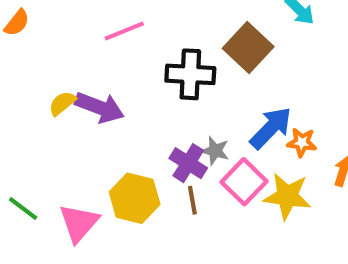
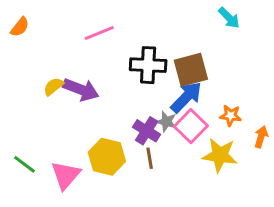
brown square: (248, 48) -> (191, 70), moved, turned 32
blue arrow: (271, 128) -> (186, 97), moved
pink square: (244, 182) -> (191, 126), moved

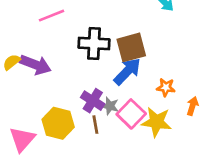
gray star: (166, 122) -> (110, 106), moved
pink square: (191, 126) -> (131, 114), moved

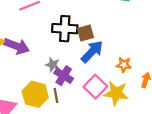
brown square: (131, 47) -> (86, 33), moved, size x0.7
gray star: (110, 106) -> (53, 65), moved
brown line: (95, 125) -> (56, 95), moved

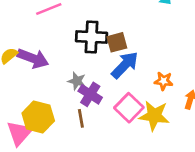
yellow hexagon: (35, 94) -> (38, 117), moved

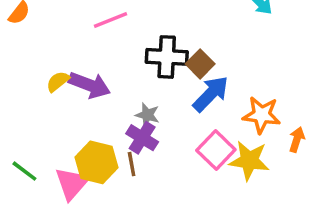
brown square: (117, 42) -> (200, 64), turned -30
orange star: (164, 81) -> (262, 115), size x1.5
purple cross: (90, 94) -> (142, 138), moved
brown line: (81, 118) -> (132, 164), moved

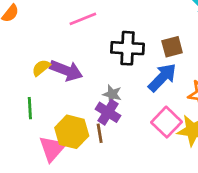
brown square: (200, 64) -> (172, 47), moved, turned 30
green line: (24, 171) -> (30, 108), moved, turned 50

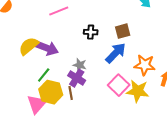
black cross: (127, 48) -> (91, 32), size x0.6
yellow semicircle: (41, 68) -> (29, 46), size x1.5
green line: (30, 108) -> (44, 75), moved, turned 42

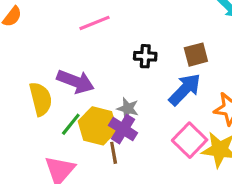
yellow semicircle: (29, 46) -> (41, 99), moved, turned 115
yellow hexagon: (51, 92) -> (98, 126), moved

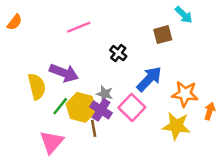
brown square: (196, 55) -> (163, 35), moved
black cross: (145, 56) -> (118, 53), turned 35
pink square: (190, 140) -> (132, 107), moved

